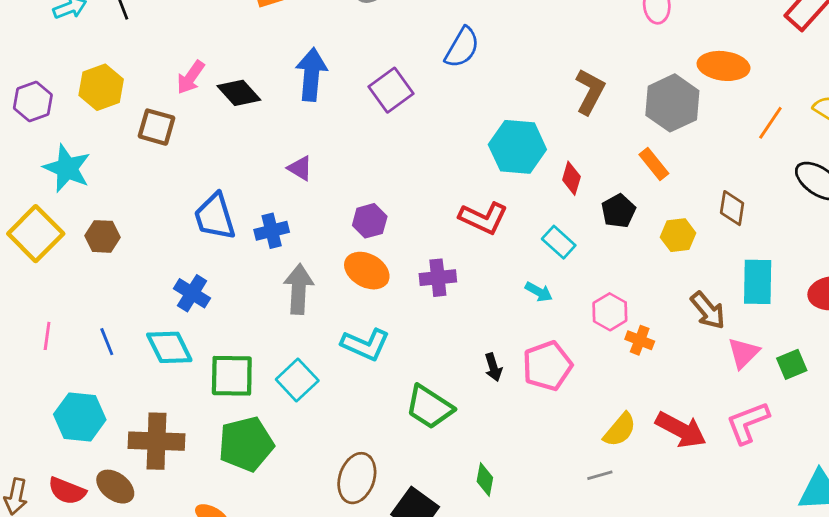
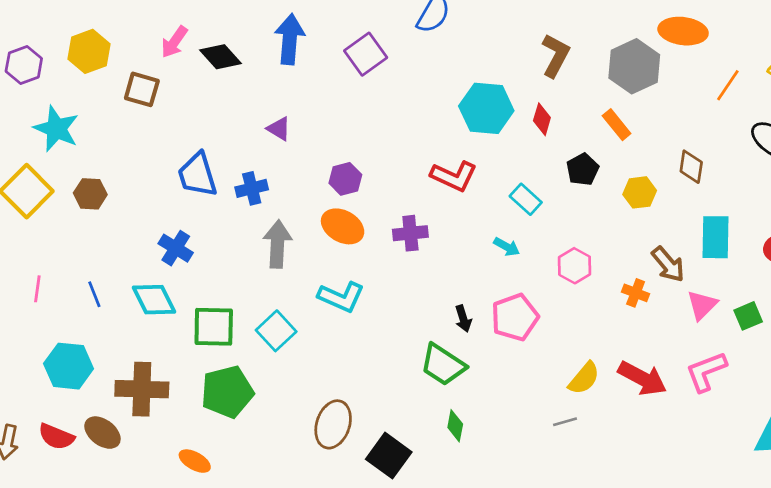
red diamond: (571, 178) -> (542, 119), moved
orange cross: (640, 340) -> (636, 293), moved
green trapezoid: (429, 407) -> (443, 365), moved

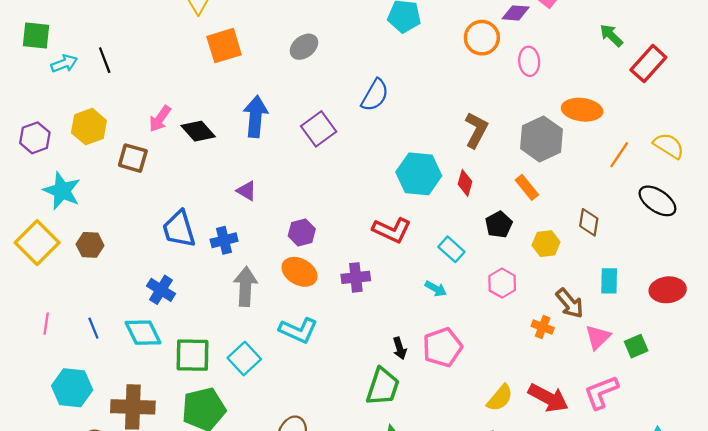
cyan rectangle: (716, 237) -> (609, 281), size x0.7
pink hexagon: (575, 266) -> (502, 283), moved
green trapezoid: (443, 365) -> (383, 387), turned -105

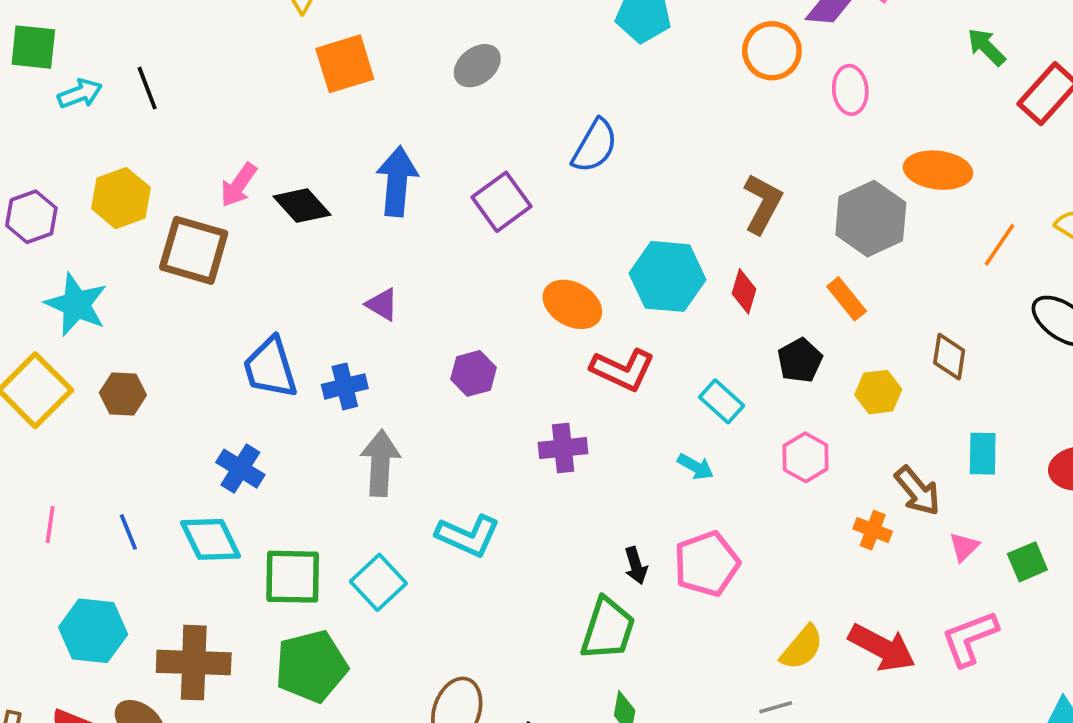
brown square: (133, 158) -> (194, 250), size x1.4
orange ellipse: (299, 272) -> (572, 304), moved
pink triangle: (598, 337) -> (964, 547), size x0.7

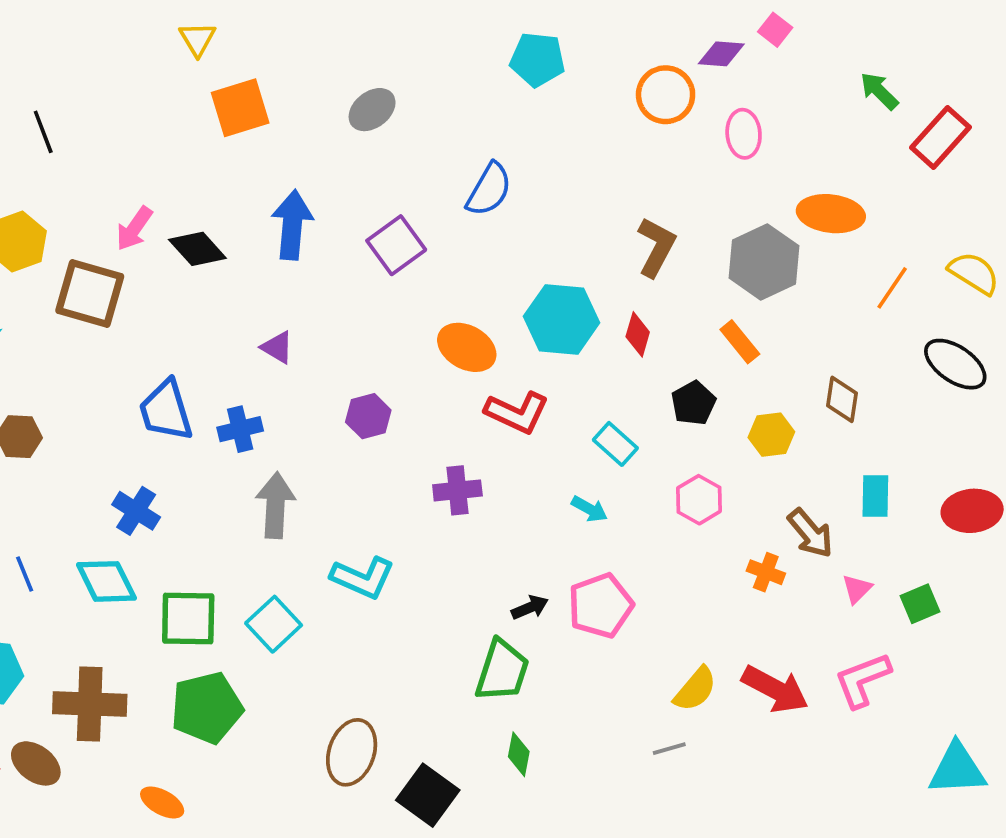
black arrow: (636, 566) -> (530, 607), turned -96

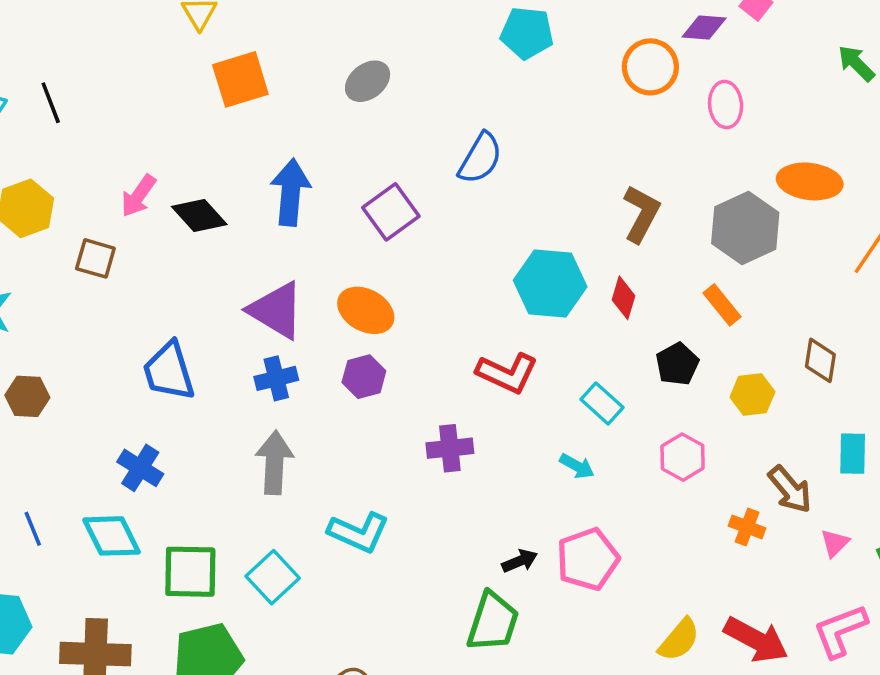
brown square: (90, 294) -> (95, 258), size x0.6
purple triangle: (277, 347) -> (276, 310), size x1.8
orange ellipse: (467, 347) -> (366, 310), moved
blue cross: (240, 429) -> (276, 378), moved

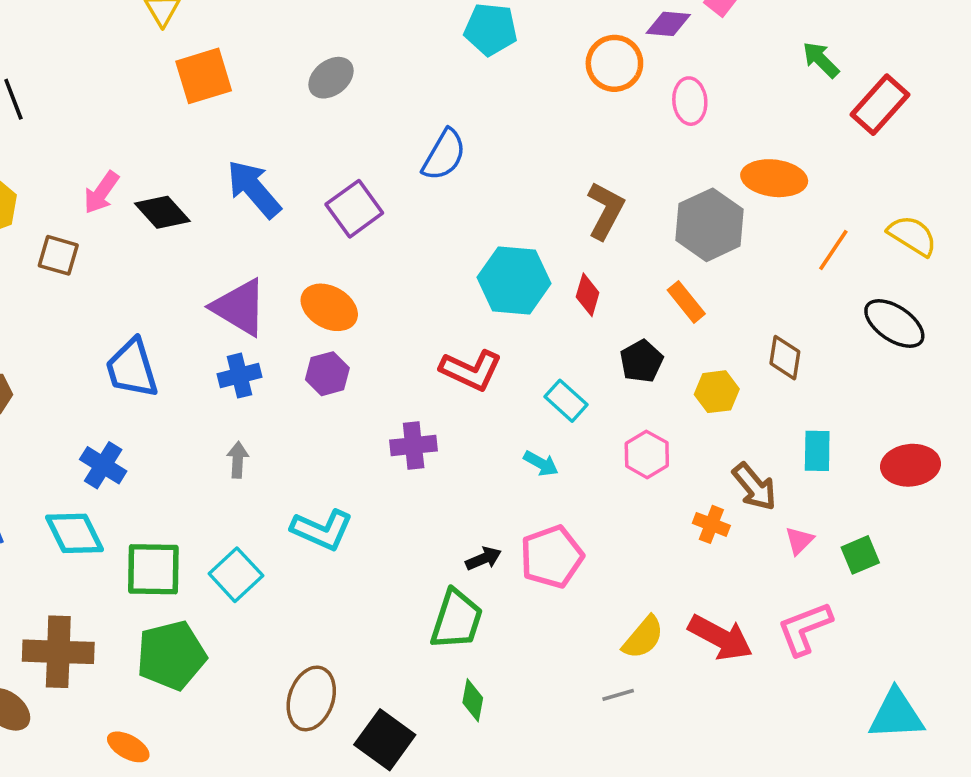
blue arrow: (291, 192) -> (254, 189), turned -46
gray arrow: (274, 463) -> (238, 460), size x0.6

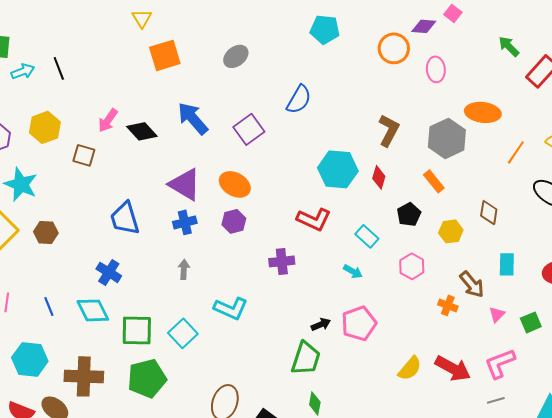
gray line: (618, 695) -> (496, 400), moved

